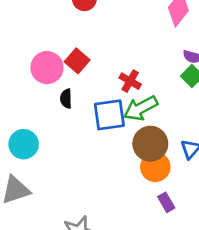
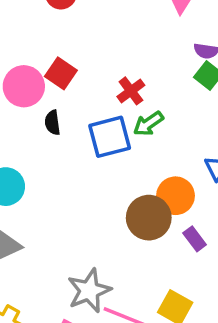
red cross: (130, 81) -> (131, 91), turned 30
green arrow: (141, 108) -> (148, 124), size x0.7
brown circle: (150, 144) -> (149, 218), moved

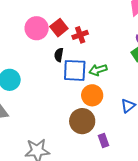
red cross: (131, 91) -> (80, 35), moved
black semicircle: (52, 123) -> (59, 55), moved
orange circle: (175, 196) -> (92, 95), moved

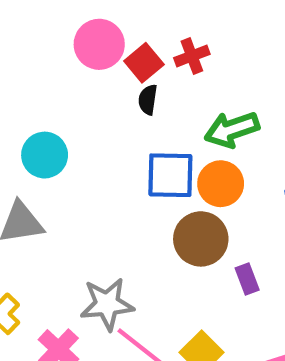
red square: (59, 28) -> (144, 63), moved
blue square: (75, 70) -> (170, 175), moved
green arrow: (98, 70) -> (232, 129), size x1.4

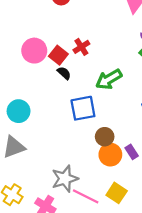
black semicircle: (148, 100) -> (64, 73), turned 136
orange circle: (221, 184) -> (110, 155), moved
brown circle: (201, 239) -> (105, 137), size x0.7

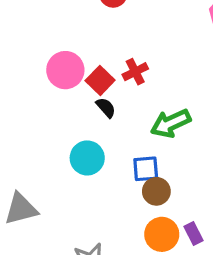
blue square: (83, 108) -> (146, 169), moved, size x0.7
cyan circle: (19, 111) -> (87, 158), moved
brown circle: (105, 137) -> (156, 191), moved

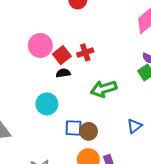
black semicircle: (106, 108) -> (63, 73), turned -64
blue square: (146, 169) -> (73, 128), moved

